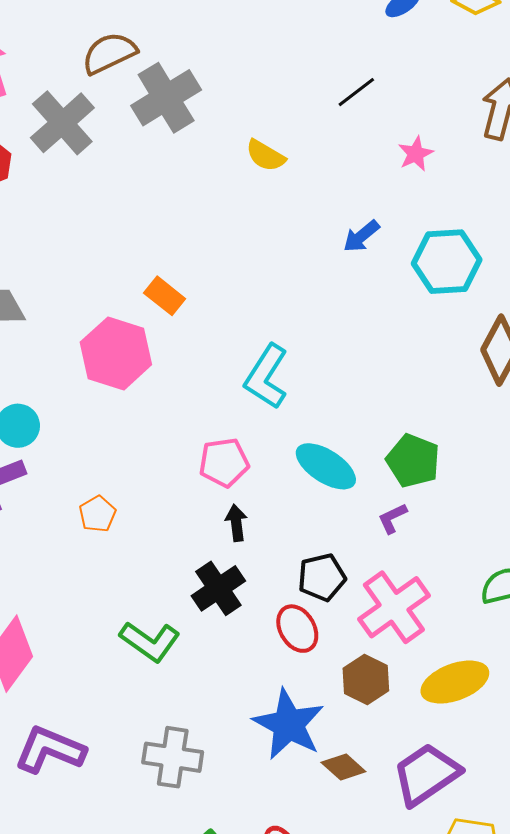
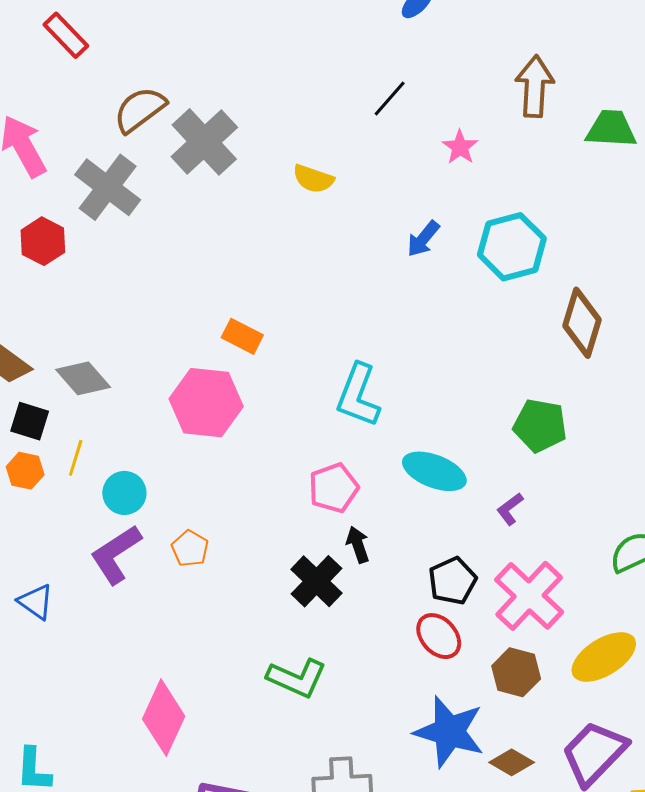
green pentagon: (413, 461) -> (540, 425), moved
orange pentagon: (97, 514) -> (190, 549), moved
black cross: (218, 588) -> (316, 581), moved

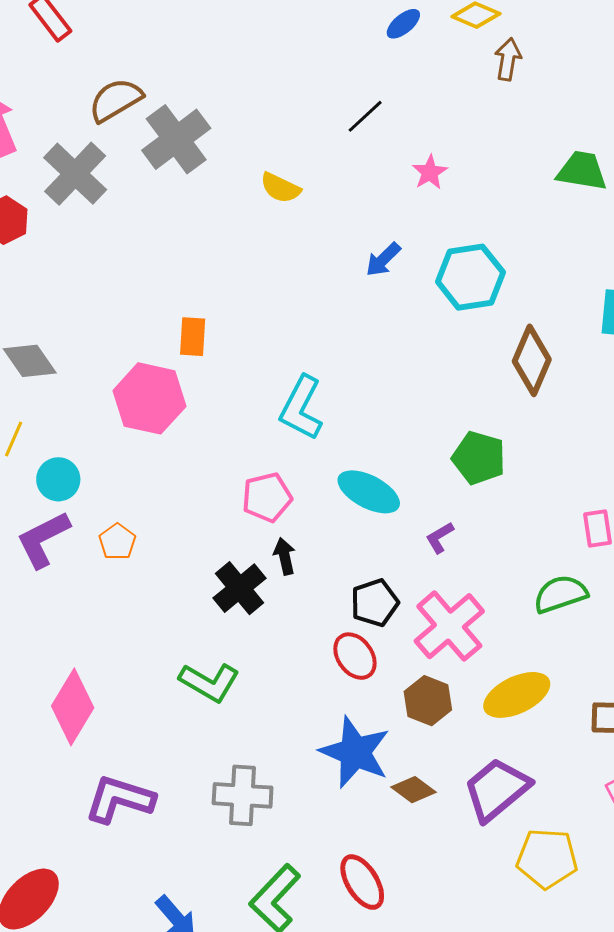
brown arrow: (535, 86) -> (508, 59), moved, size x0.7
orange rectangle: (242, 336) -> (193, 337), turned 60

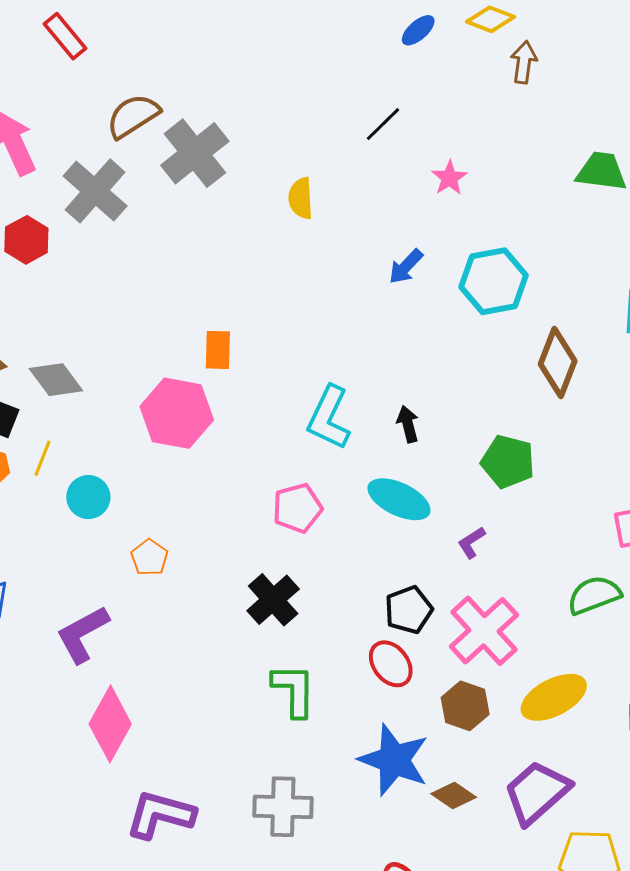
yellow semicircle: (280, 188) -> (301, 198), turned 63
purple L-shape: (43, 539) -> (82, 634), moved
black arrow: (285, 556) -> (408, 424), moved
green L-shape: (209, 682) -> (294, 690), moved, turned -118

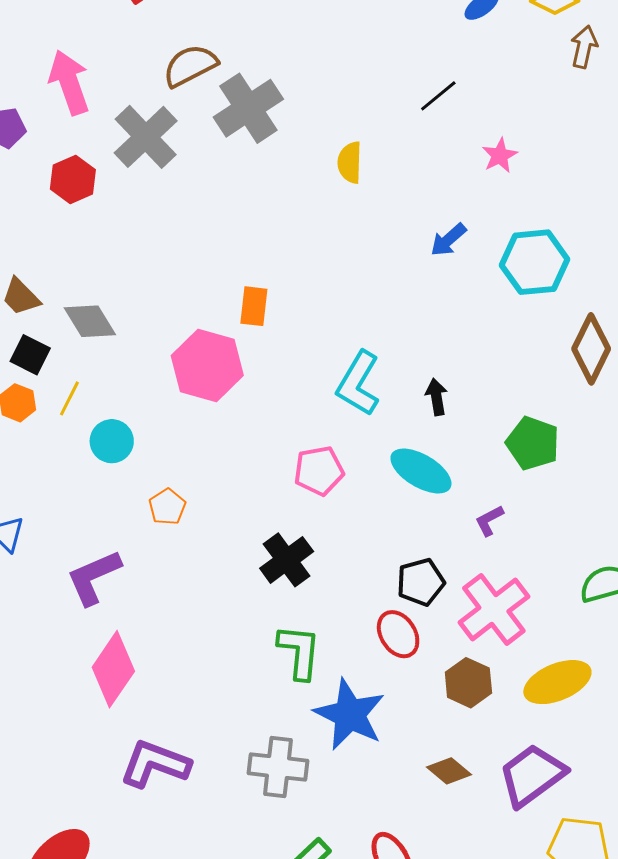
blue star: (394, 760) -> (350, 715), moved

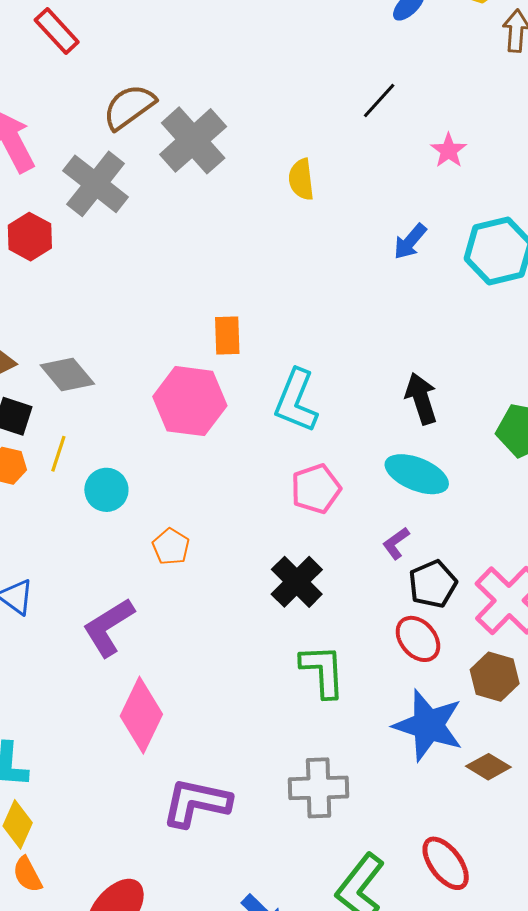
cyan L-shape: (358, 383) -> (296, 401), moved
black arrow: (436, 397) -> (421, 399), size x1.4
purple L-shape: (489, 521) -> (396, 543), moved
blue star: (350, 715) -> (428, 725), moved

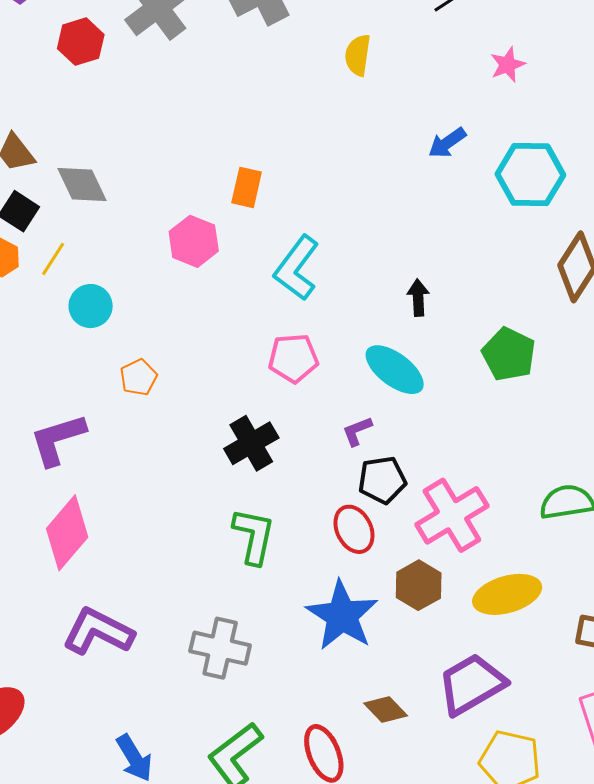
black arrow: (421, 399) -> (418, 298), size x0.7
pink hexagon: (190, 401) -> (194, 241), size x0.7
brown diamond: (488, 767) -> (386, 710), moved

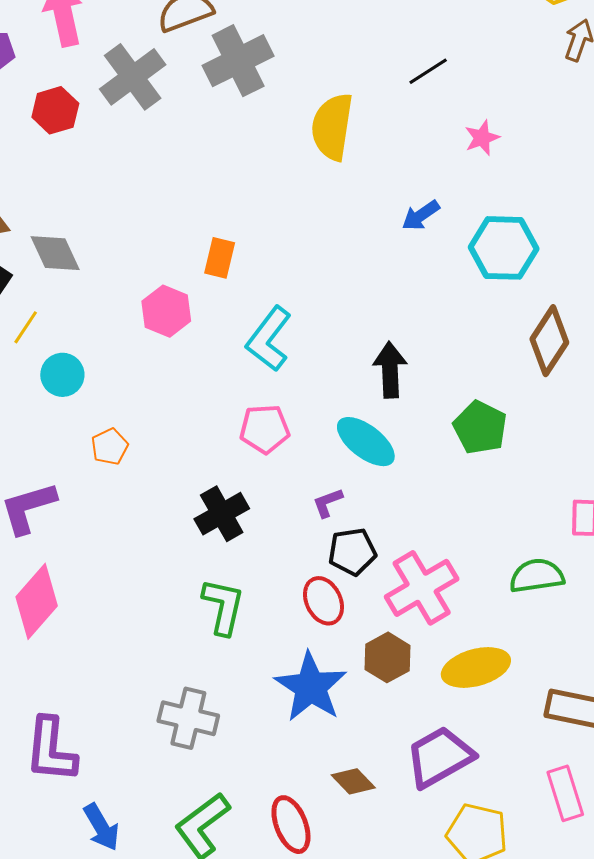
yellow semicircle: (358, 55) -> (332, 127), size x1.6
black arrow: (418, 298) -> (390, 370), size x1.5
purple L-shape: (98, 632) -> (51, 750), moved, turned -112

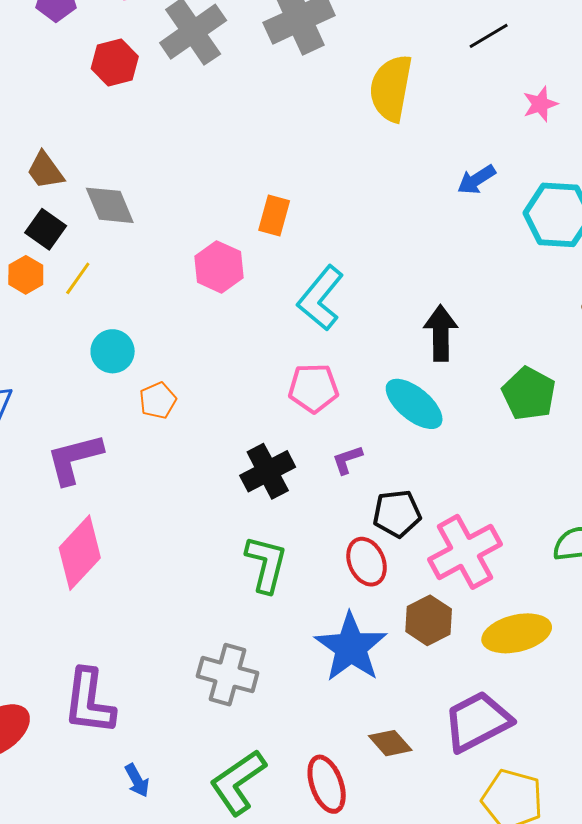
cyan circle: (62, 375) -> (113, 351), moved
purple L-shape: (328, 503) -> (347, 460), moved
blue arrow: (101, 827) -> (137, 780), size x0.7

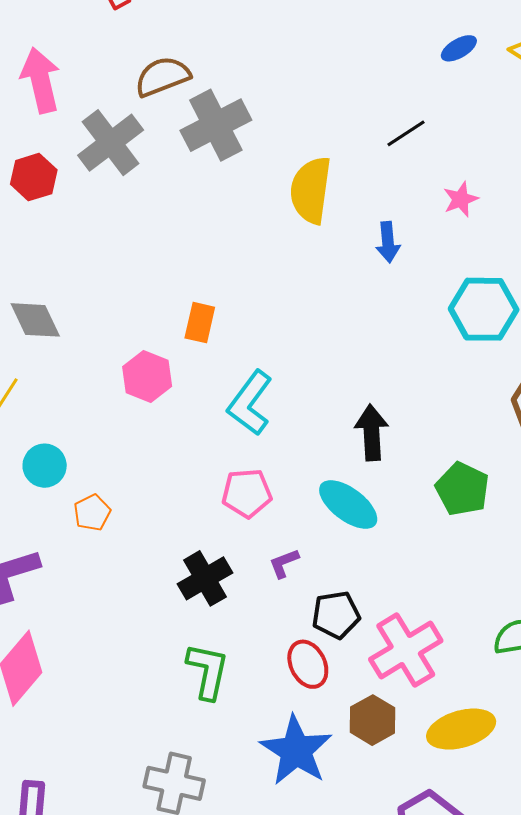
blue arrow: (477, 180) -> (388, 242), moved, turned -60

